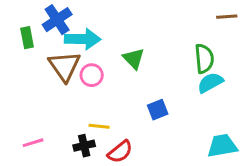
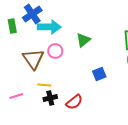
green triangle: (134, 59) -> (83, 40), turned 35
brown triangle: (65, 66) -> (33, 59), moved
yellow line: (99, 126) -> (44, 85), moved

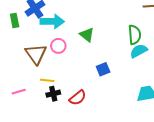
green triangle: (83, 40) -> (87, 35), turned -42

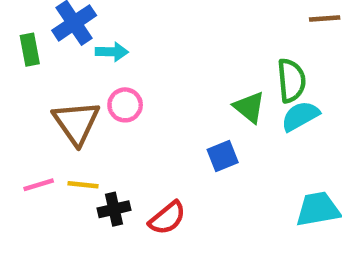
cyan arrow: (52, 21) -> (112, 52), size x0.6
green triangle: (87, 35) -> (249, 107), moved
yellow line: (47, 80) -> (83, 185), moved
pink line: (19, 92) -> (39, 185), moved

